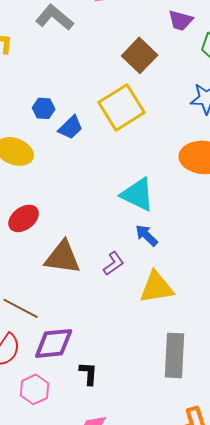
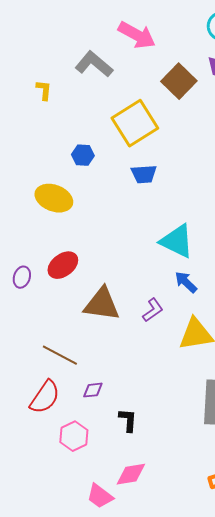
brown square: (140, 55) -> (179, 81), moved
yellow square: (122, 107) -> (135, 123), moved
blue trapezoid: (71, 127) -> (144, 174), moved, turned 40
purple diamond: (54, 343) -> (93, 390), size x0.5

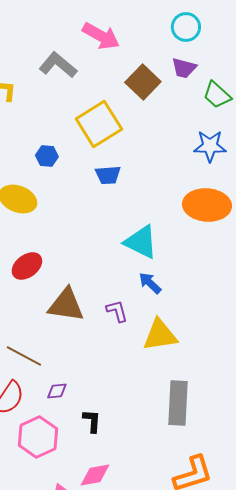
purple L-shape: (153, 310) -> (117, 311), turned -70
pink hexagon: (74, 436) -> (38, 437), size x1.4

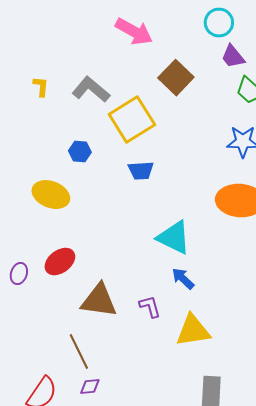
gray L-shape: (58, 65) -> (91, 90), moved
purple trapezoid: (184, 68) -> (233, 57), moved, turned 36
brown line: (24, 356) -> (79, 352), moved, turned 36

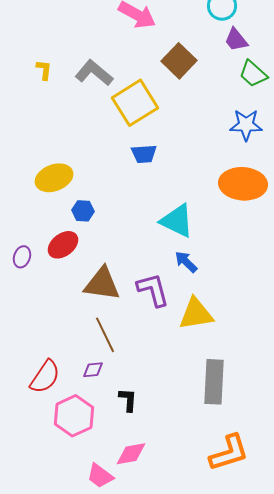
blue hexagon: (80, 152) -> (83, 211), moved
yellow ellipse: (51, 195) -> (54, 178), turned -42
purple L-shape: (150, 307) -> (153, 290), size x1.5
brown line: (79, 352) -> (105, 335), moved

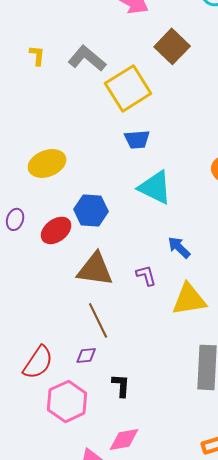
blue hexagon: (83, 211) -> (91, 210), moved, size x1.5
cyan triangle: (177, 221) -> (155, 187), moved
purple ellipse: (22, 257) -> (15, 219), moved
purple L-shape: (153, 290) -> (146, 275), size x0.6

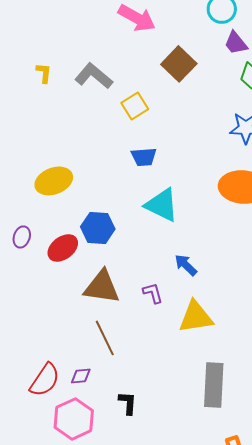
yellow square: (128, 88) -> (135, 106), size x0.6
purple diamond: (86, 355) -> (81, 376), moved

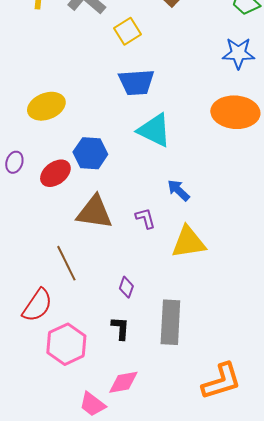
blue trapezoid: (144, 157) -> (136, 82), size x1.4
brown line: (105, 338) -> (66, 263), moved
purple diamond: (81, 376) -> (126, 287), moved, turned -65
gray rectangle: (214, 385) -> (170, 322), moved

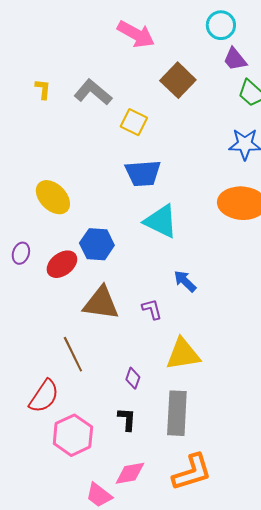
yellow square: (127, 31) -> (134, 122), turned -32
yellow ellipse: (46, 106) -> (53, 197), turned 66
yellow triangle: (188, 242) -> (183, 354), moved
orange L-shape: (221, 381) -> (192, 472), moved

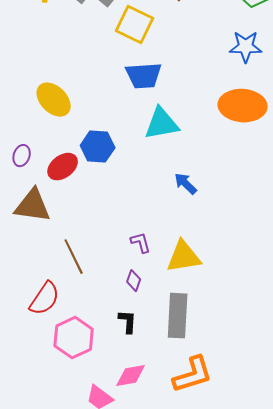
yellow square: (134, 122) -> (135, 25), size x1.4
cyan triangle: (161, 221) -> (162, 124), turned -36
brown triangle: (101, 303) -> (33, 206), moved
purple L-shape: (152, 309) -> (141, 243), moved

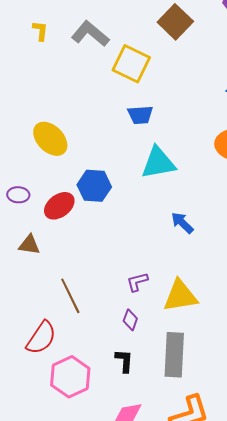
blue trapezoid: (144, 76) -> (140, 115), size x0.7
purple ellipse: (22, 156) -> (18, 195), turned 75
brown triangle: (33, 206) -> (29, 245), size x0.6
purple L-shape: (141, 243) -> (137, 282), turned -90

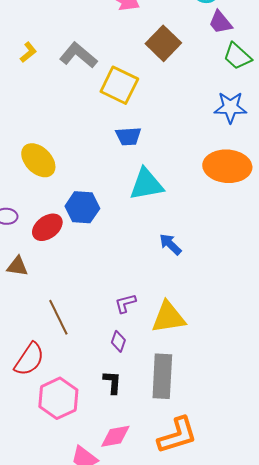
yellow L-shape: (40, 31) -> (28, 52), turned 45

